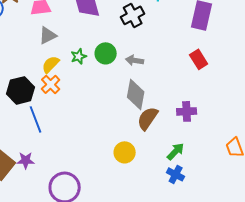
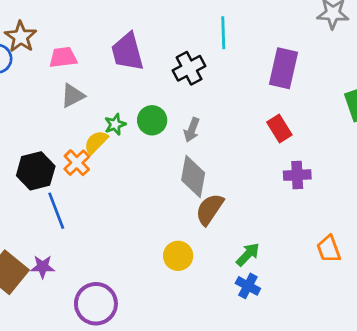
gray arrow: (135, 60) -> (192, 130), turned -78
yellow semicircle: (51, 64) -> (96, 142), moved
purple cross: (187, 111) -> (297, 175), moved

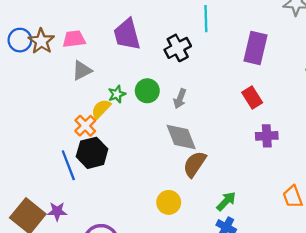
brown star: (21, 37) -> (41, 41), moved
black hexagon: (36, 171) -> (92, 153), moved
gray diamond: (193, 176) -> (181, 137), turned -32

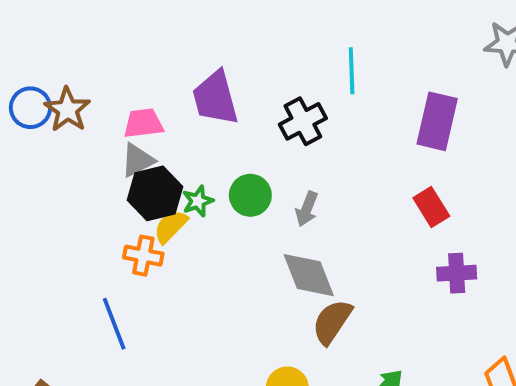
pink trapezoid: (74, 39) -> (143, 123), moved
orange cross: (85, 126) -> (143, 256), turned -35
black hexagon: (92, 153) -> (155, 193), moved

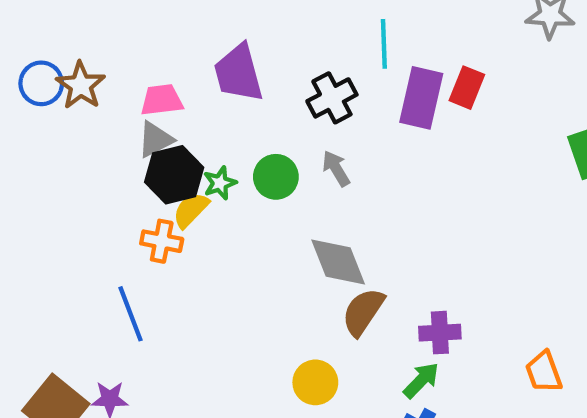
purple rectangle: (437, 121) -> (421, 98), moved
red rectangle: (431, 207) -> (467, 88), moved, turned 54
gray arrow: (307, 209) -> (336, 169), moved, turned 128
purple cross: (457, 273) -> (440, 333), moved

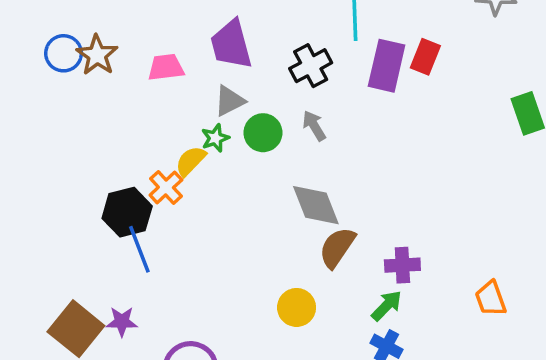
gray triangle: (155, 139) -> (229, 101), moved
black hexagon: (174, 175) -> (127, 212), moved
orange cross: (162, 241) -> (166, 187), turned 36

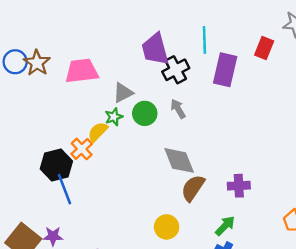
purple trapezoid: (231, 44) -> (155, 49), moved
red rectangle: (425, 57) -> (264, 48), moved
pink trapezoid: (166, 67) -> (82, 71), size x1.4
purple cross: (402, 265) -> (239, 186), moved

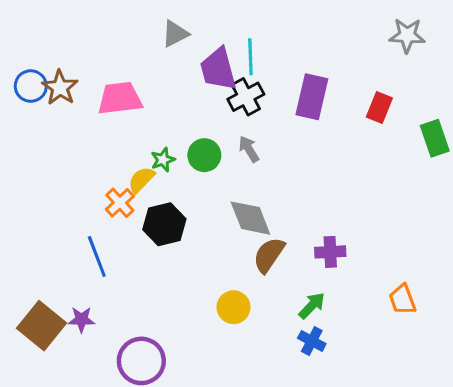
cyan line: (204, 40) -> (250, 57), moved
red rectangle: (264, 48) -> (379, 108), moved
gray triangle: (123, 93) -> (175, 34), moved
black hexagon: (56, 165) -> (164, 224), moved

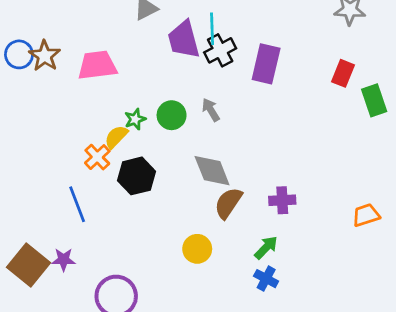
black cross: (246, 97) -> (220, 50), moved
red rectangle: (379, 108) -> (343, 73), moved
orange trapezoid: (402, 300) -> (366, 215), moved, turned 92

